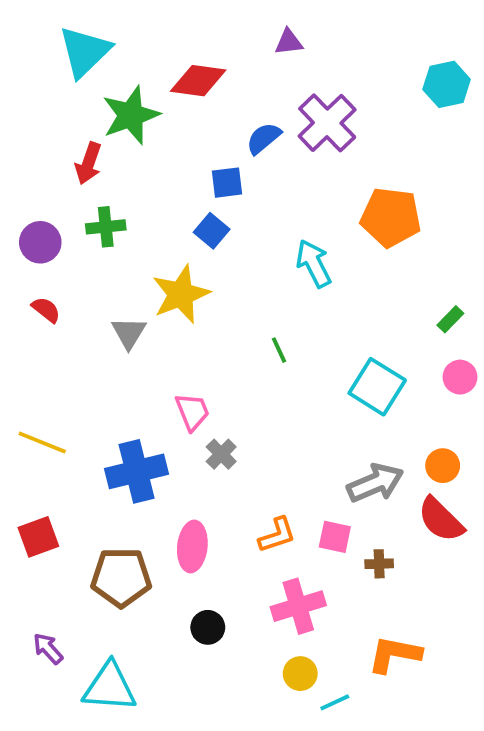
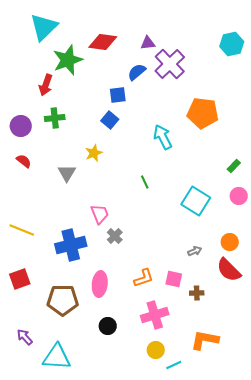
purple triangle: (289, 42) -> (148, 43), moved
yellow star: (181, 294) -> (94, 153), size x0.6
gray arrow: (375, 483) -> (195, 251), size x0.5

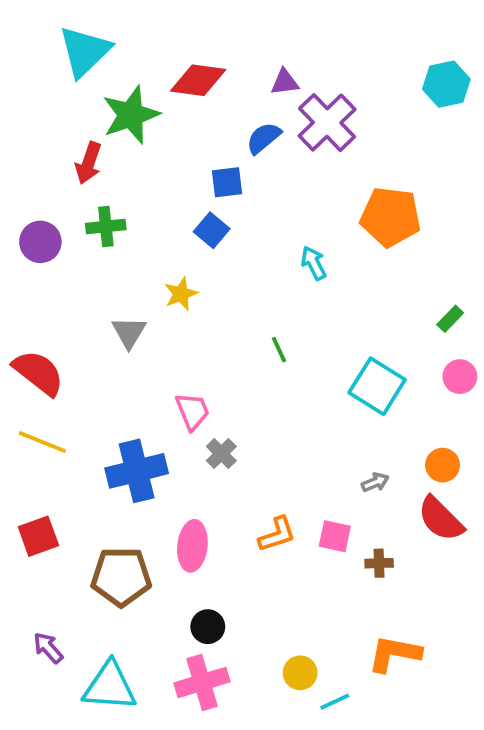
cyan arrow: (163, 137) -> (314, 263), size x0.7
red semicircle: (24, 161) -> (38, 373), moved, size x1.8
pink cross: (155, 315) -> (202, 682), moved

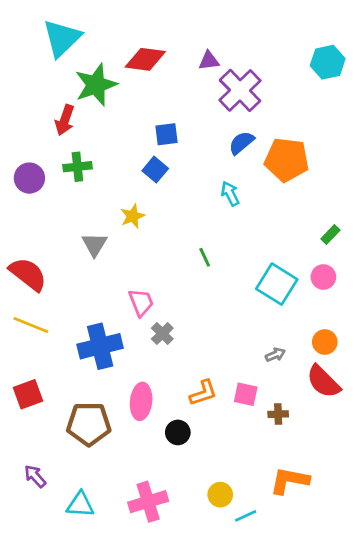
blue semicircle: (264, 138) -> (241, 143), moved
pink circle: (460, 377) -> (323, 277), moved
black circle: (208, 627) -> (178, 432), moved
cyan triangle: (110, 686) -> (80, 505), size x0.7

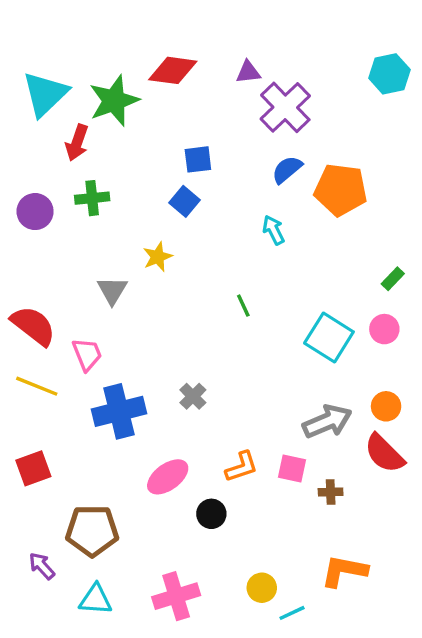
cyan triangle: (62, 38) -> (45, 94), moved
pink trapezoid: (141, 302) -> (87, 354), moved
gray arrow: (275, 355) -> (327, 421), size x2.0
pink ellipse: (141, 401) -> (168, 477), turned 48
brown pentagon: (89, 424) -> (92, 531), moved

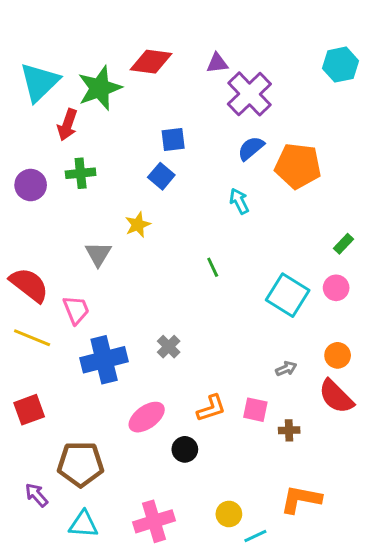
gray arrow: (327, 421) -> (286, 369), size x0.5

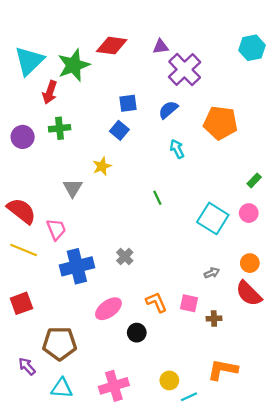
blue semicircle: (251, 148) -> (168, 110), moved
orange L-shape: (211, 408) -> (156, 302), turned -95

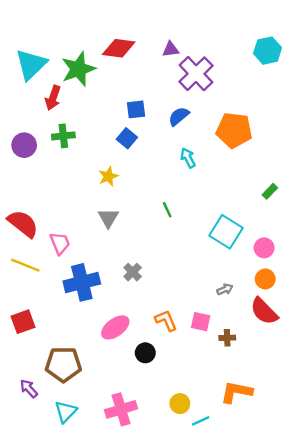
gray triangle: (73, 188) -> (108, 218), moved
pink circle: (249, 213) -> (264, 248), moved
cyan triangle: (62, 388) -> (66, 412), turned -50

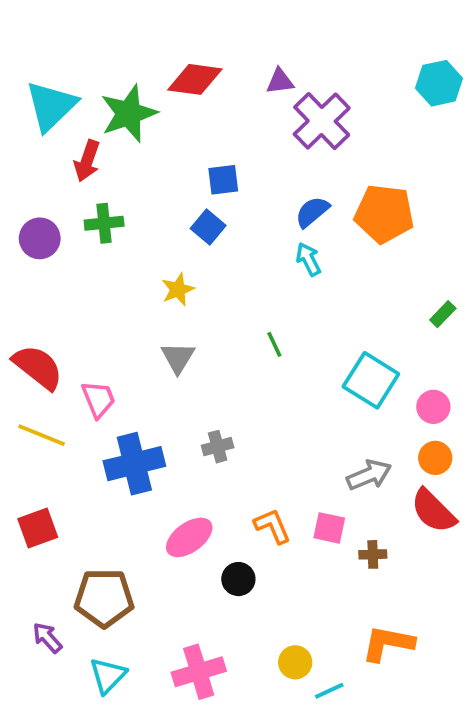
blue semicircle: (179, 116) -> (312, 212), moved
gray cross: (133, 272) -> (218, 447), turned 30
gray arrow: (225, 289) -> (369, 475), size x1.6

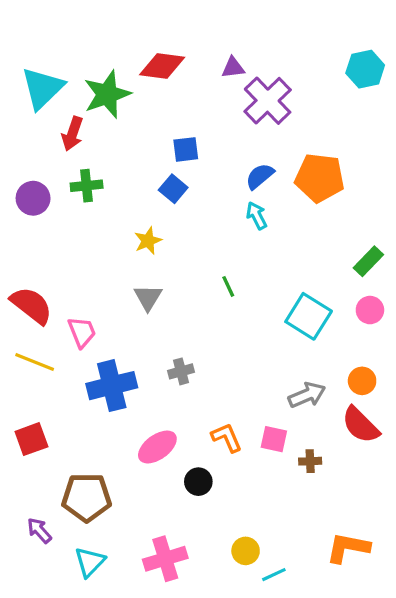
green rectangle: (443, 314) -> (368, 261), size x1.4
pink circle: (433, 407) -> (370, 310), moved
orange L-shape: (388, 643) -> (348, 548), moved

